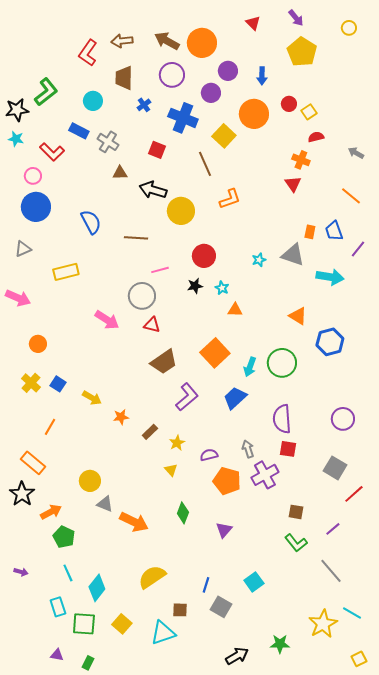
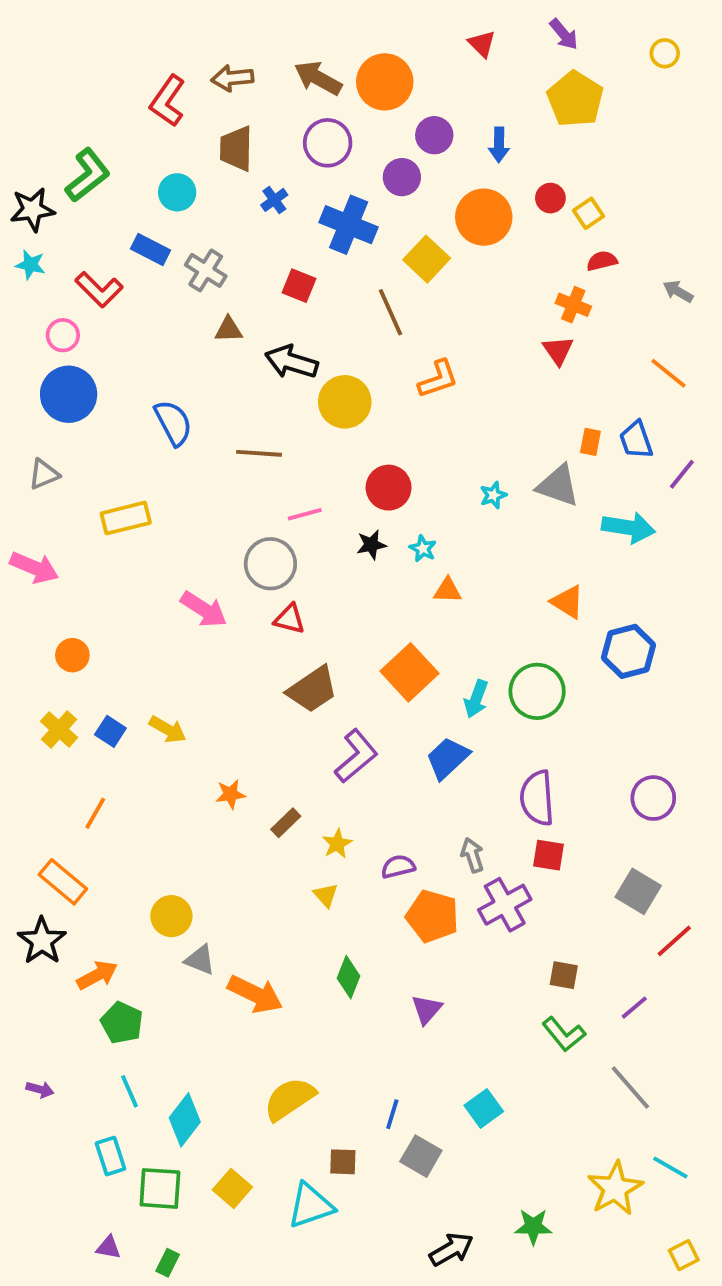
yellow arrow: (92, 398) -> (168, 729), moved

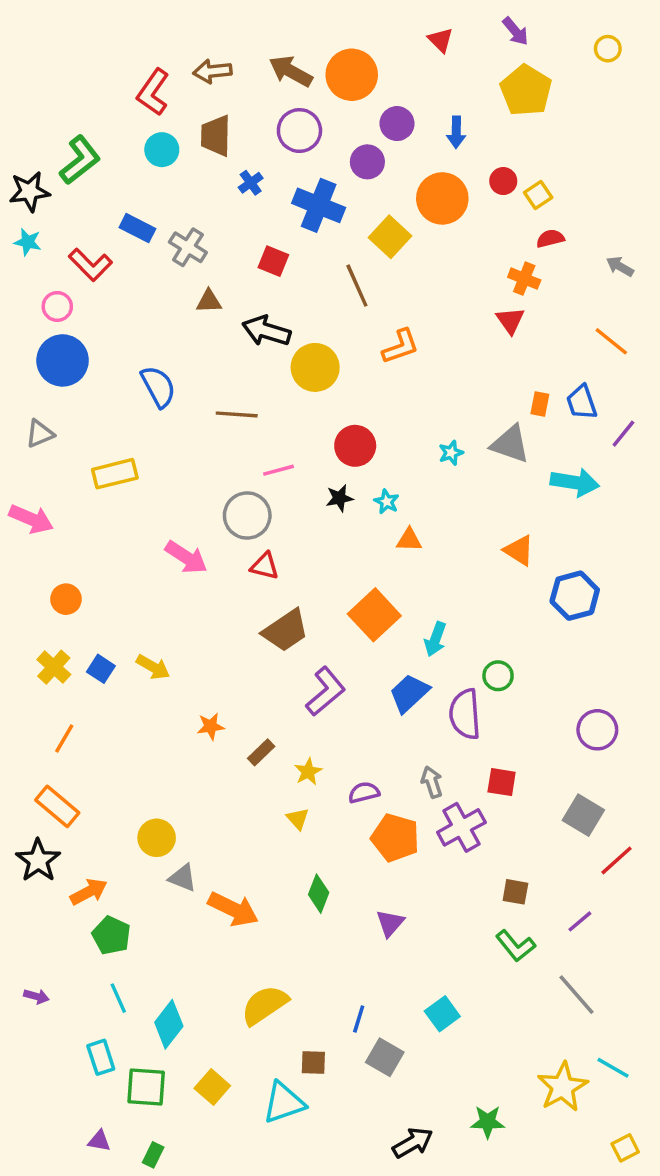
cyan circle: (177, 192) -> (162, 150), moved
green circle: (537, 691) -> (498, 676), moved, size x0.6
purple semicircle: (537, 798) -> (465, 714), moved
orange line: (95, 813) -> (64, 739), moved

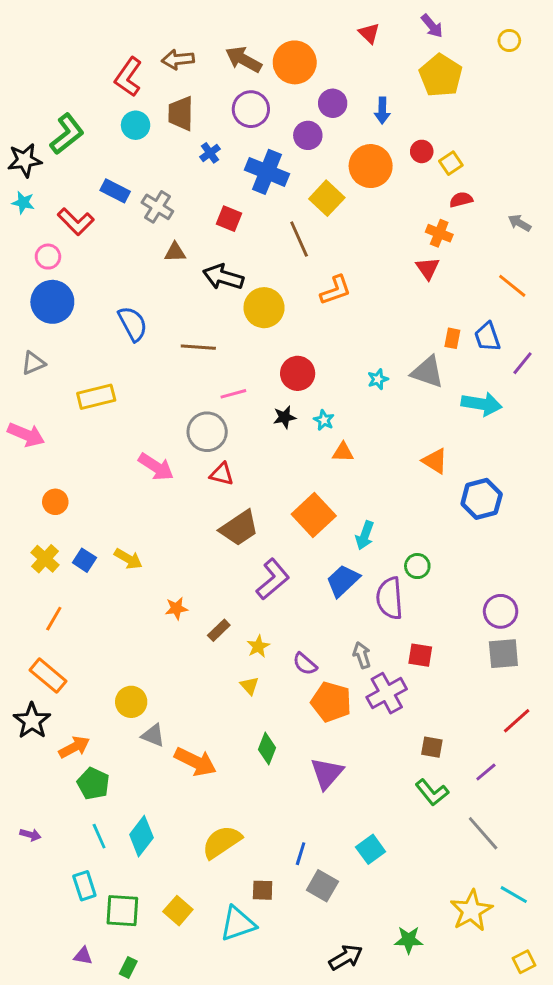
purple semicircle: (364, 793) -> (305, 664), turned -125
gray square: (583, 815) -> (503, 654), moved, turned -36
purple triangle: (390, 923) -> (327, 773), size x1.4
cyan diamond: (169, 1024) -> (141, 836), moved

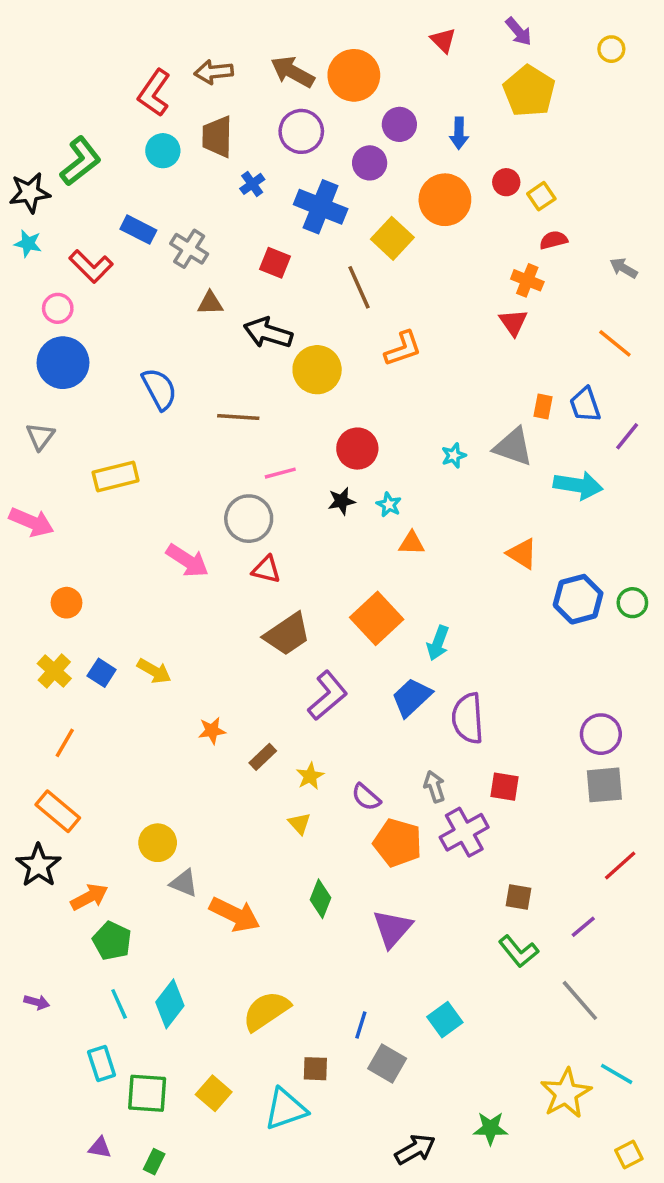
gray triangle: (33, 363) -> (40, 436), turned -30
green circle: (417, 566) -> (632, 603), moved

